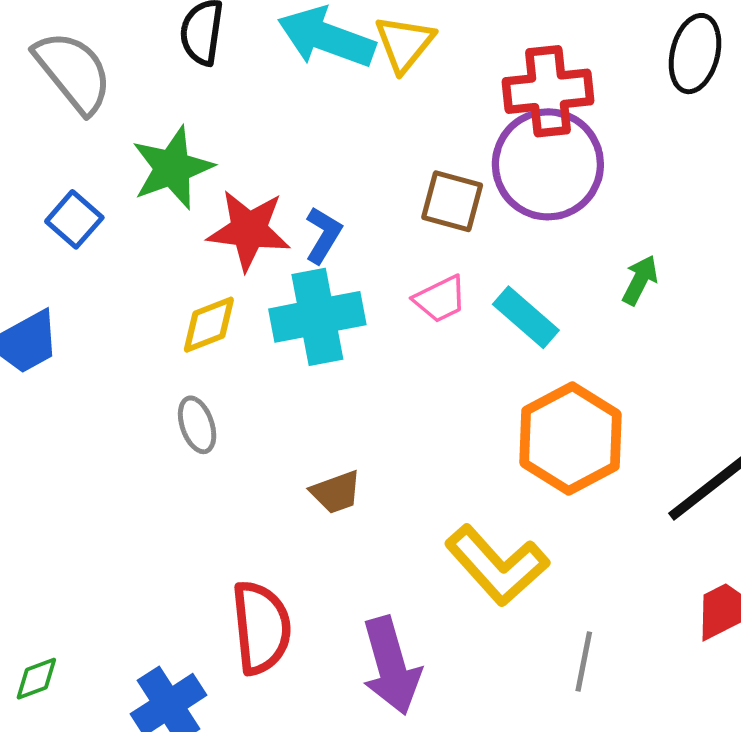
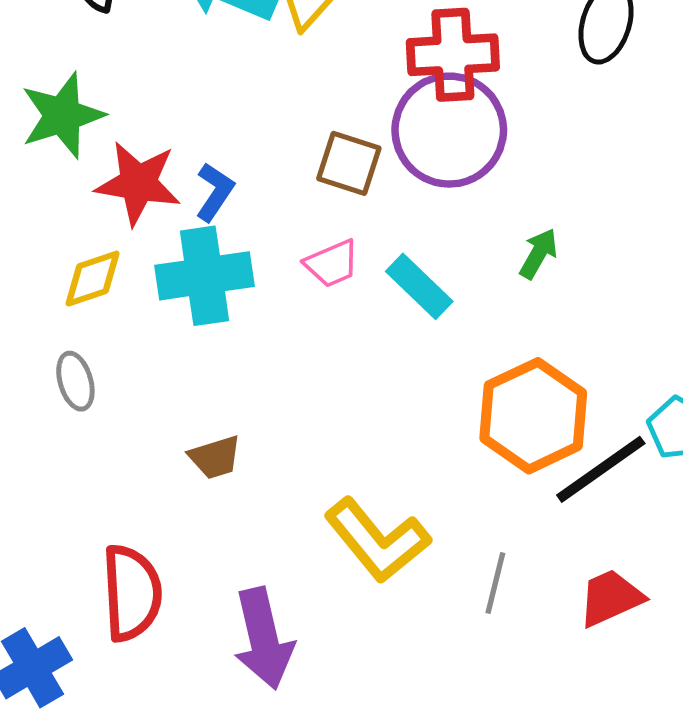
orange hexagon: (570, 438) -> (533, 416), moved
gray line: (584, 662) -> (495, 583), moved

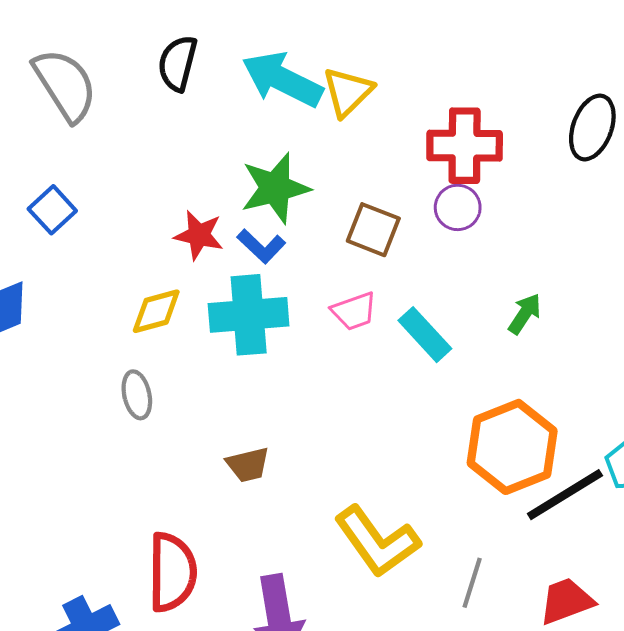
green star: (62, 115) -> (275, 188), moved
purple circle: (449, 130) -> (458, 207), size x0.5
red star: (138, 183) -> (199, 235), size x0.7
blue L-shape: (215, 192) -> (261, 246), turned 96

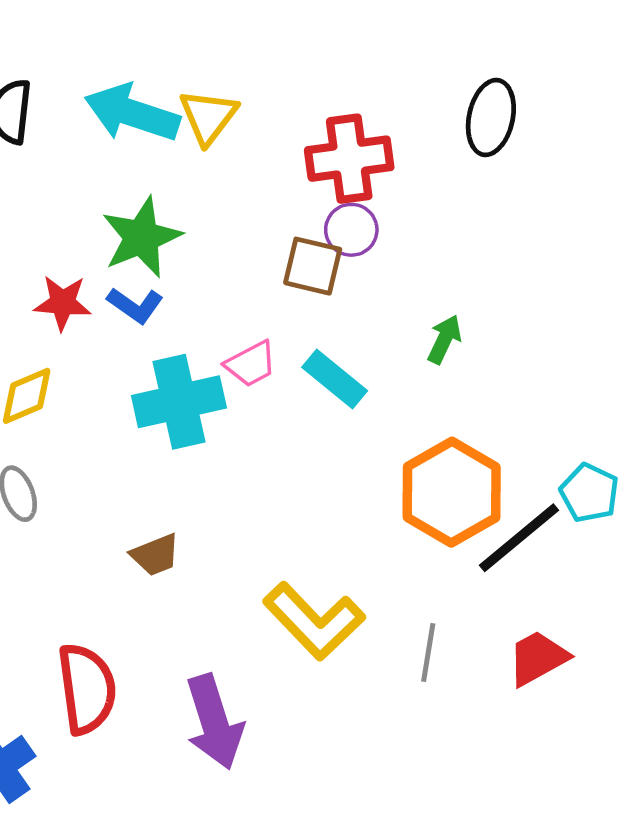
brown square: (373, 230) -> (313, 266), moved
cyan cross: (249, 315) -> (179, 402), moved

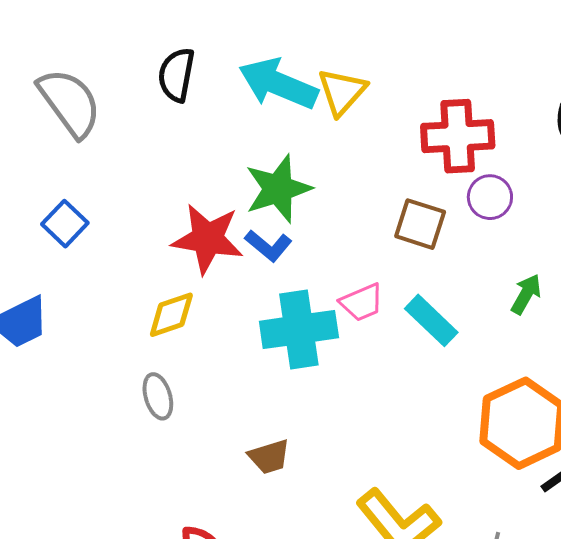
purple circle: (351, 230) -> (490, 197), moved
red star: (63, 303) -> (208, 239), size x1.5

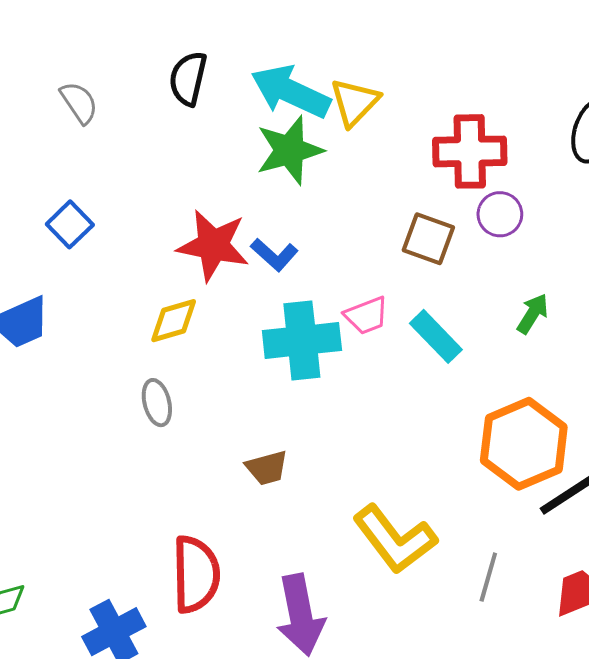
gray semicircle: (70, 103) -> (79, 103), size x0.6
green star: (278, 189) -> (290, 150), moved

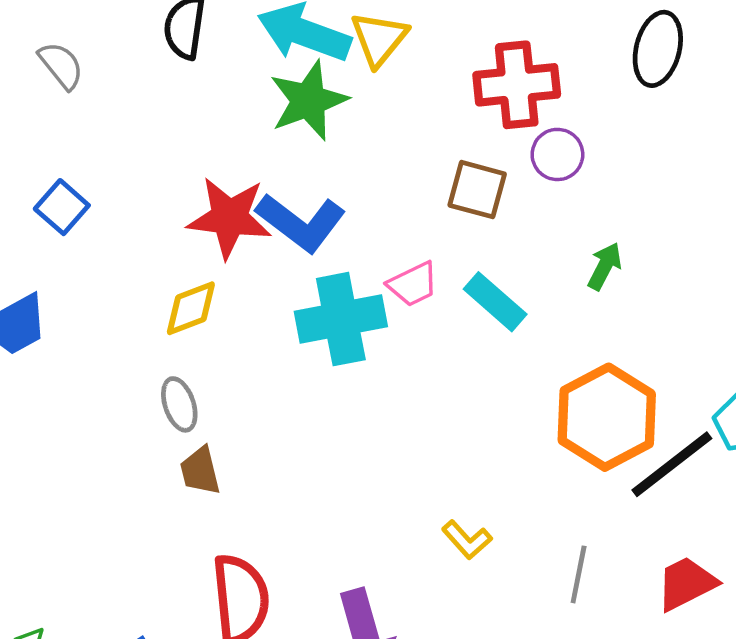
blue L-shape: (274, 255) -> (301, 222), size x1.6
brown trapezoid: (267, 468) -> (200, 471), moved, turned 96
yellow L-shape: (395, 539) -> (467, 540), size x0.5

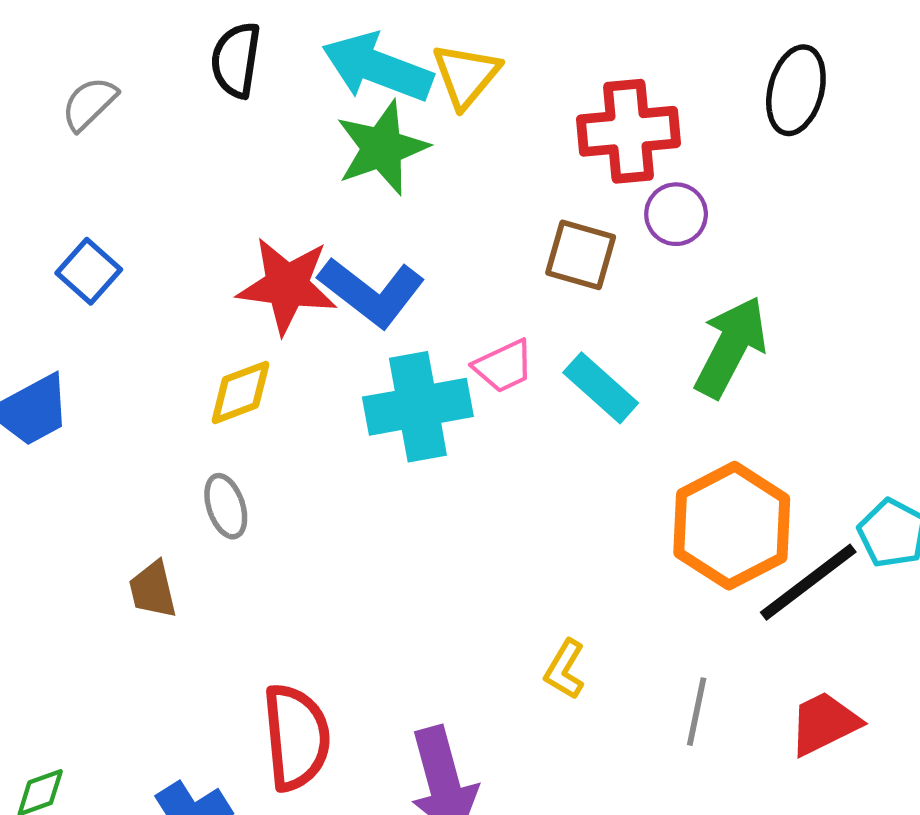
gray semicircle: (61, 65) -> (89, 104), turned -96
green arrow: (605, 266) -> (731, 347), size x1.8
brown trapezoid: (200, 471) -> (153, 590), moved
yellow L-shape: (467, 540) -> (565, 669), turned 72

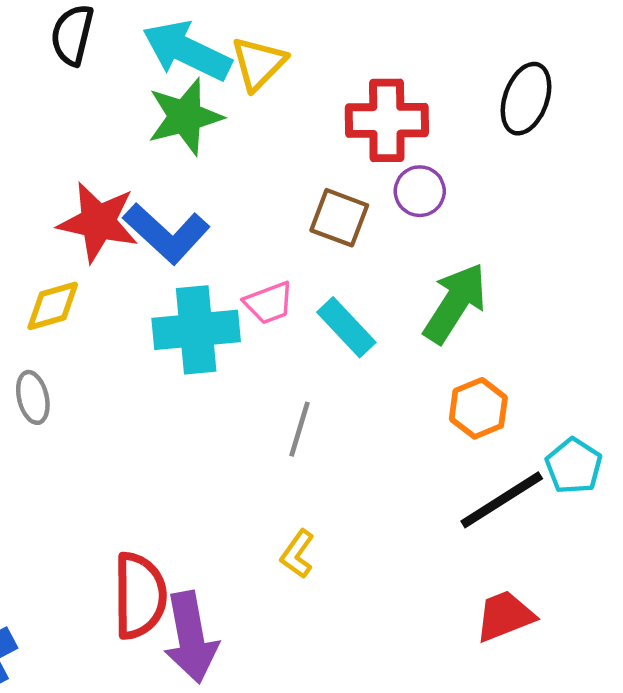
orange hexagon: (732, 526) -> (478, 408), moved, size x0.6
gray line: (697, 712) -> (300, 429), moved
red semicircle: (296, 737) -> (140, 596), moved

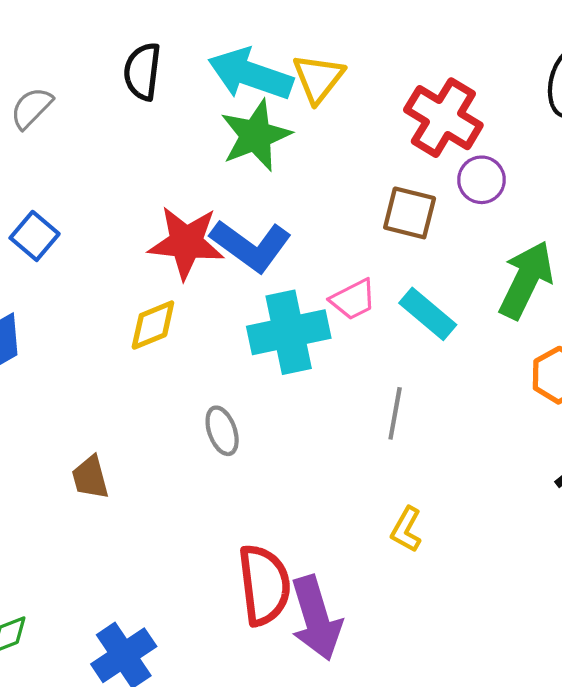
red cross: (387, 120) -> (443, 118), turned 38
gray ellipse: (33, 397) -> (222, 431), moved

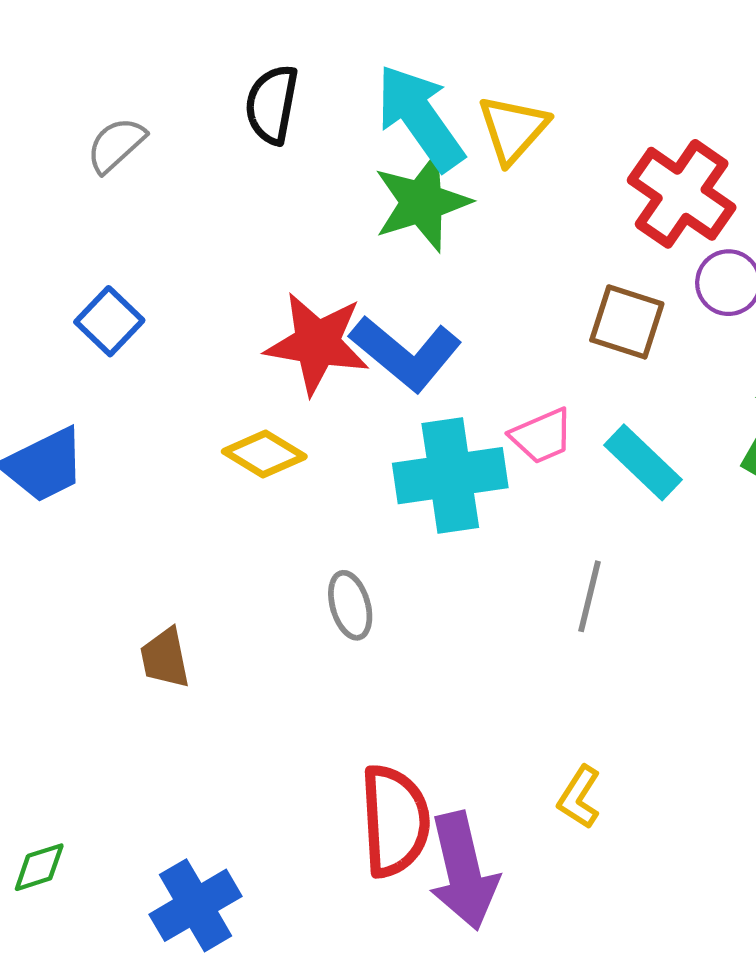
cyan arrow: (250, 74) -> (420, 118), turned 32
yellow diamond: (153, 325) -> (264, 454), turned 50
yellow L-shape: (406, 529) -> (579, 797), moved

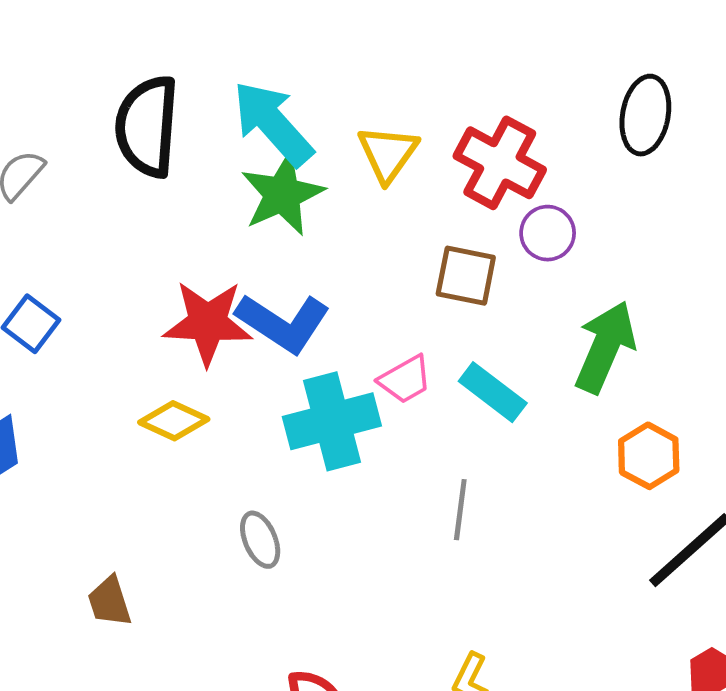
black semicircle: (272, 104) -> (147, 126), size x1.5
yellow triangle: (513, 129) -> (388, 153), moved

